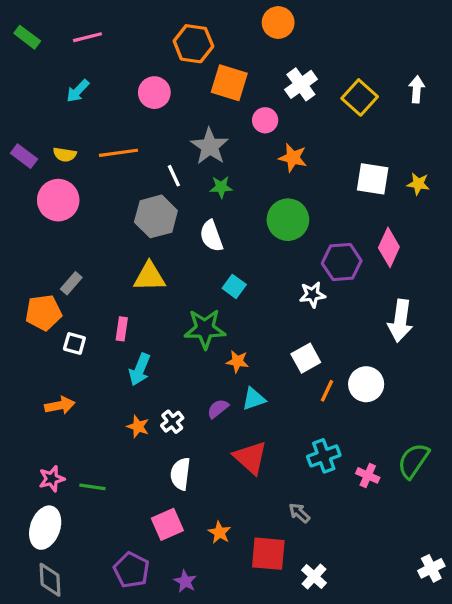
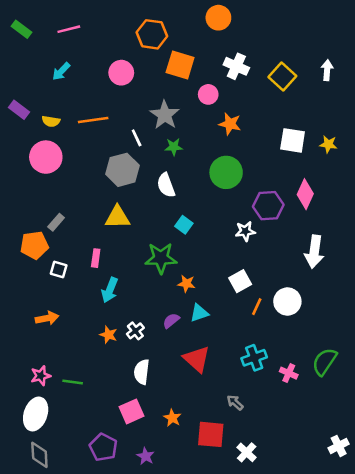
white cross: (301, 84) -> (236, 66), turned -30
purple rectangle: (24, 156) -> (19, 110), moved

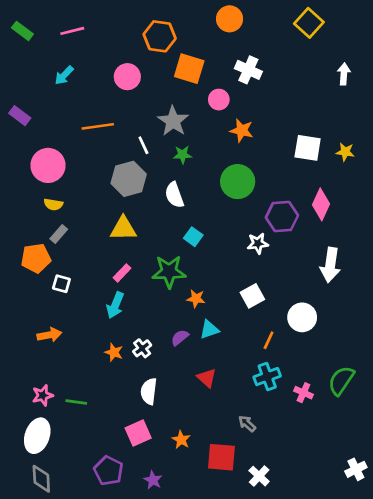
yellow square: (282, 77) -> (309, 23), moved
yellow semicircle: (51, 121) -> (53, 204), moved
pink rectangle: (96, 258) -> (122, 273), moved, turned 36
orange line: (257, 307) -> (269, 340), moved
red triangle: (197, 359) -> (207, 378), size x0.7

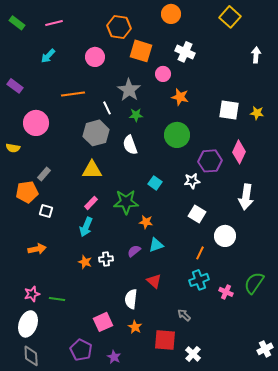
yellow semicircle: (53, 204) -> (13, 148), moved
cyan square: (193, 237) -> (155, 183), moved
white square: (252, 296) -> (197, 214), moved, turned -30
white cross: (142, 348) -> (106, 259), turned 32
white semicircle: (149, 391) -> (131, 299), moved

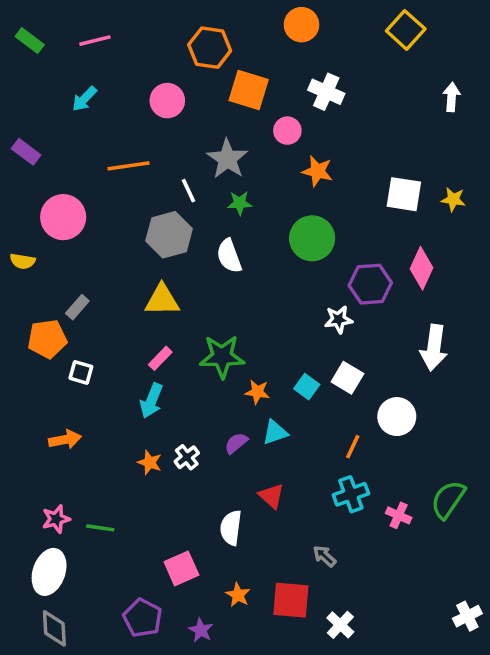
cyan square: (155, 183) -> (307, 387), moved
white cross: (106, 259) -> (187, 457), turned -32
orange star: (135, 327) -> (238, 595), moved

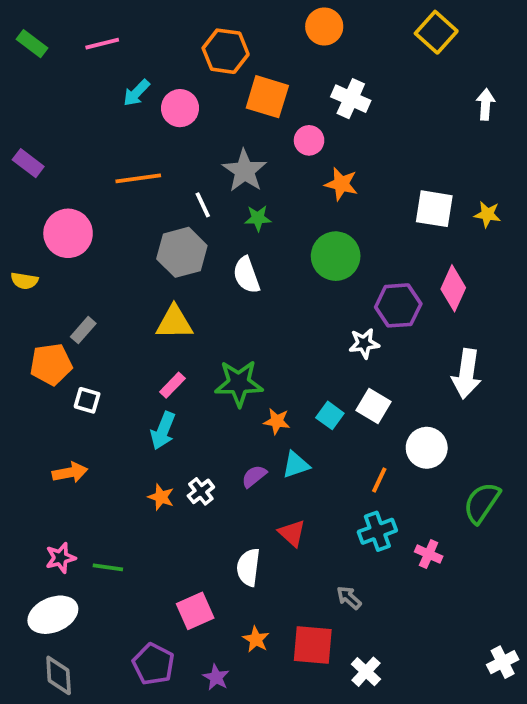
cyan arrow: (84, 99) -> (136, 93), moved
green semicircle: (448, 500) -> (482, 503), moved
white ellipse: (49, 572) -> (53, 615), turned 48

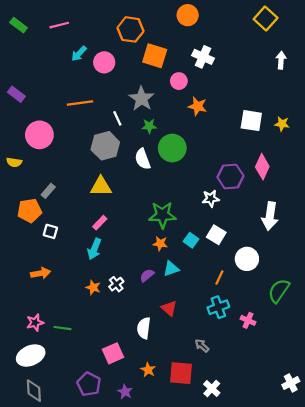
yellow square: (436, 32) -> (266, 18), moved
green circle: (336, 256) -> (172, 148), moved
green star: (239, 383) -> (162, 215), moved

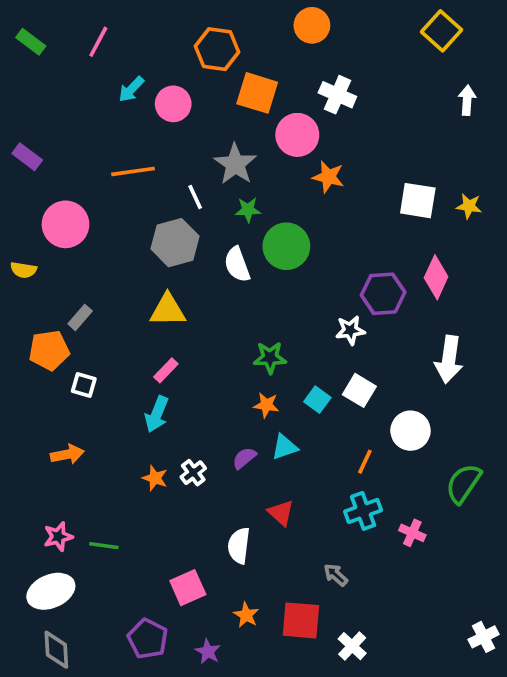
pink line: (59, 25) -> (98, 42), turned -48
pink circle: (179, 81) -> (297, 135), size x1.5
green star: (162, 215) -> (270, 358), size x0.7

